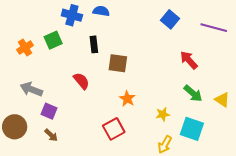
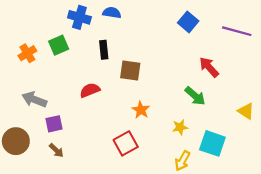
red semicircle: (81, 81) -> (90, 90), turned -72
green arrow: (193, 93) -> (195, 96), moved
purple square: (49, 111) -> (54, 124), turned -35

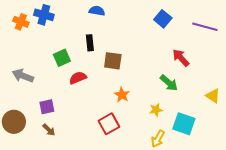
blue cross: (79, 17) -> (44, 15), moved
green square: (59, 45) -> (62, 58), moved
orange cross: (27, 53) -> (21, 22), moved, turned -35
gray arrow: (34, 99) -> (23, 76), moved

